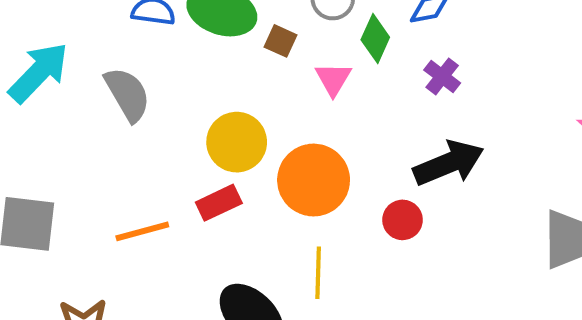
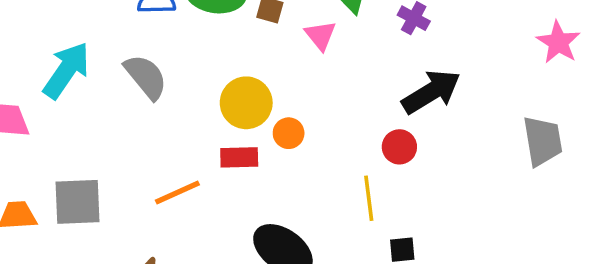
orange circle: (314, 180) -> (289, 133), moved, size x0.5
red rectangle: (219, 203) -> (239, 157), turned 33
yellow line: (318, 273) -> (369, 198), moved

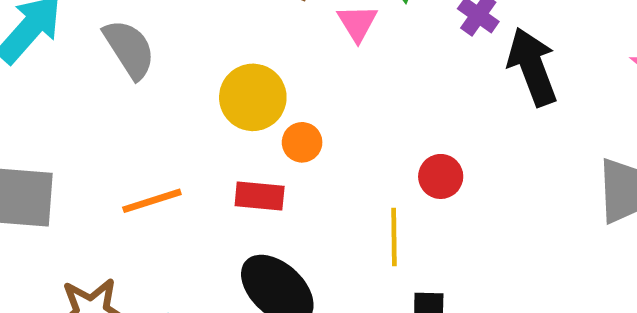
black arrow: (431, 92) -> (532, 67), moved, turned -86
red rectangle: (239, 157) -> (260, 196), moved

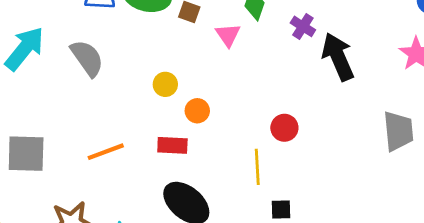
yellow circle: (253, 97) -> (165, 84), size x0.6

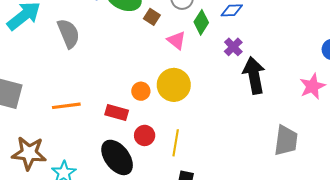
pink triangle: (228, 35) -> (176, 40), turned -30
yellow circle: (165, 84) -> (174, 85), moved, size x1.8
red circle: (284, 128) -> (145, 135), moved

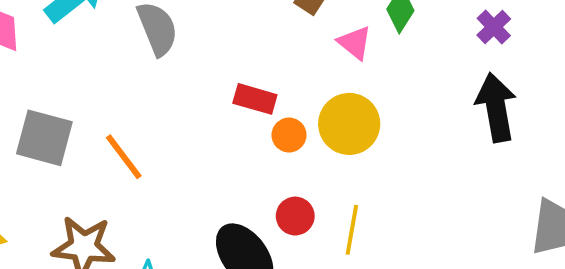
purple cross: (233, 47) -> (494, 27), moved
orange line: (66, 106) -> (124, 157), moved, turned 60
red rectangle: (117, 113) -> (255, 99), moved

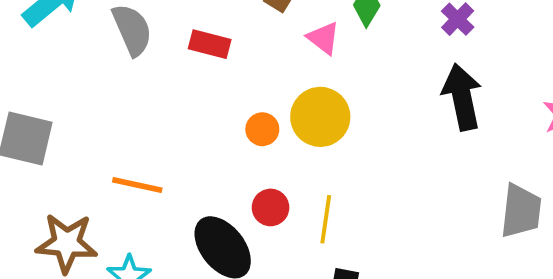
red rectangle: (255, 99) -> (210, 44), moved
orange line: (124, 157) -> (137, 185), moved, turned -39

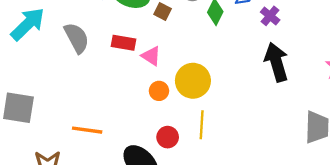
pink triangle: (323, 38) -> (151, 56), moved
yellow line: (326, 219) -> (202, 125), moved

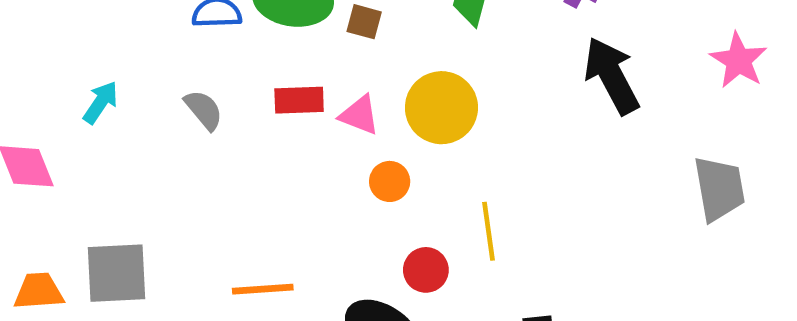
cyan arrow: (28, 24) -> (101, 102), size x0.6
gray semicircle: (77, 38) -> (204, 110), size x0.7
yellow circle: (193, 81) -> (441, 108), moved

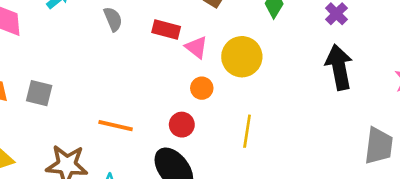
red circle: (426, 270) -> (182, 125), moved
gray square: (117, 273) -> (39, 93), size x0.7

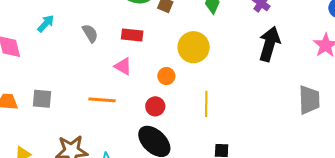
pink triangle: (196, 47) -> (123, 66), moved
black arrow: (339, 67) -> (269, 44), turned 36
orange line: (116, 126) -> (102, 100), moved

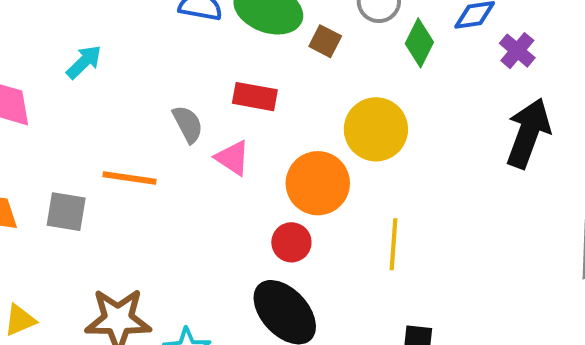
gray semicircle: (90, 33) -> (188, 124), moved
orange circle: (166, 76) -> (318, 183), size x1.8
orange line: (102, 100) -> (130, 178), moved

